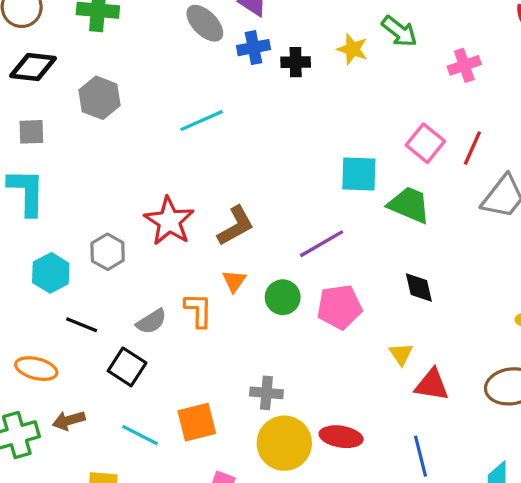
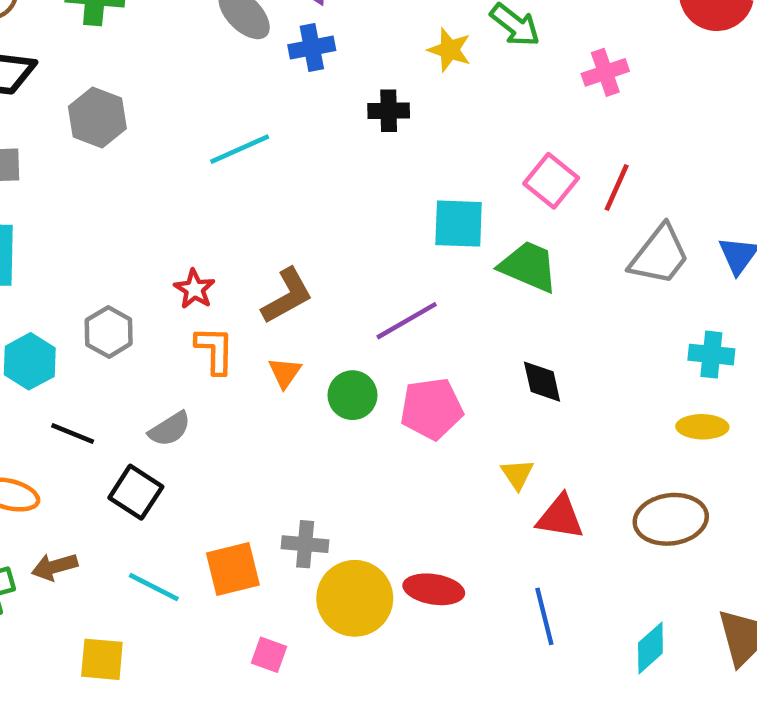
black cross: (296, 62) -> (389, 111), moved
red star: (169, 221) -> (194, 289), size x0.6
orange L-shape: (198, 310) -> (215, 350), moved
gray cross: (266, 393) -> (305, 544), moved

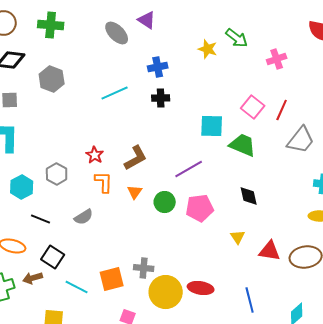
blue cross: (312, 48) -> (158, 67), moved
black cross: (389, 111) -> (161, 98), moved
black square: (136, 492) -> (53, 257), moved
red triangle: (560, 517) -> (270, 251), moved

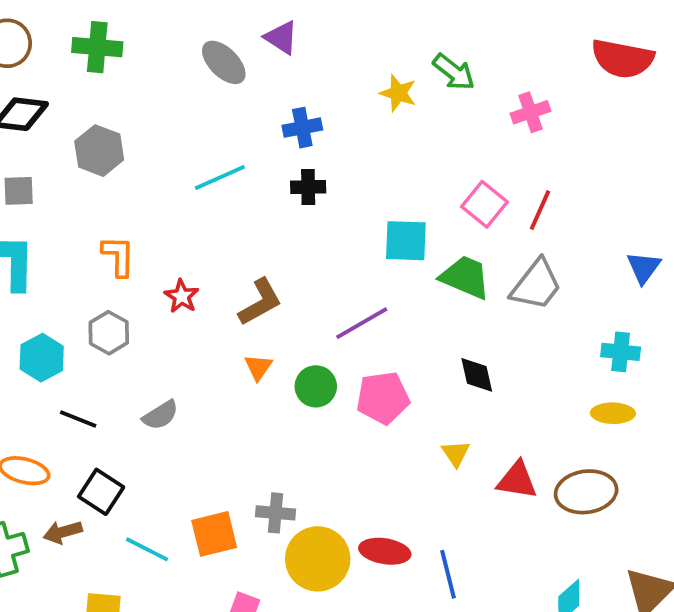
gray trapezoid: (301, 140) -> (536, 285), moved
orange L-shape: (104, 182) -> (118, 256), moved
blue line: (250, 300) -> (448, 574), moved

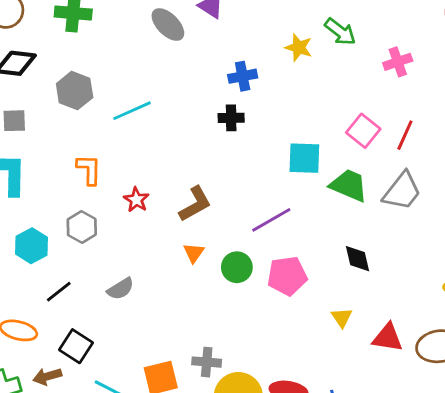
blue cross: (302, 128) -> (243, 76), moved
cyan line: (220, 177) -> (132, 111), moved
black line: (78, 419) -> (59, 292), turned -60

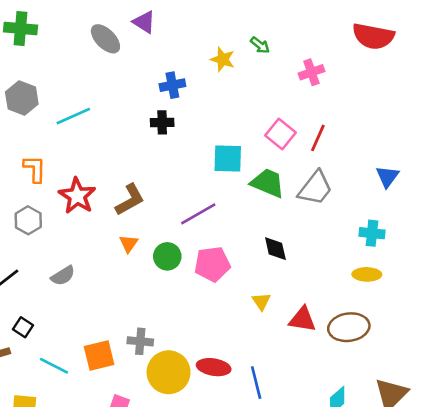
green arrow: (340, 32) -> (260, 45), size x0.7
red star: (136, 200) -> (77, 196), size x1.6
black square: (76, 346) -> (23, 327), size x0.7

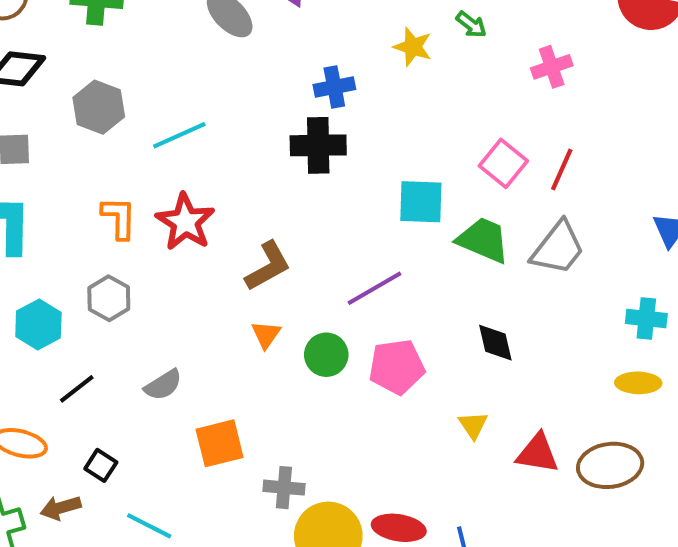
black cross: (162, 122) -> (318, 145), size x1.5
red star: (77, 196) -> (185, 222), moved
orange square: (99, 356) -> (220, 443), moved

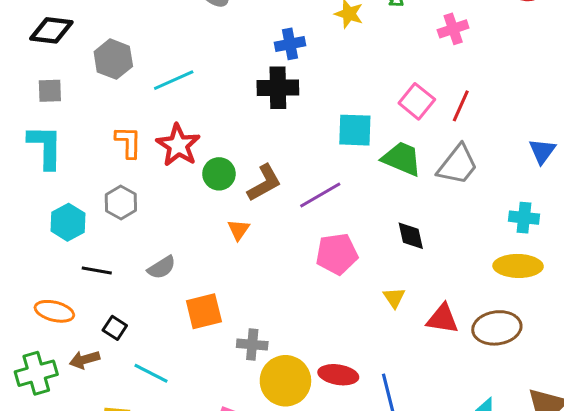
brown L-shape: (268, 266) -> (264, 183), moved
green circle: (326, 355) -> (219, 174), moved
yellow ellipse: (638, 383) -> (518, 266), size x1.4
black line: (77, 389) -> (97, 271), turned 48

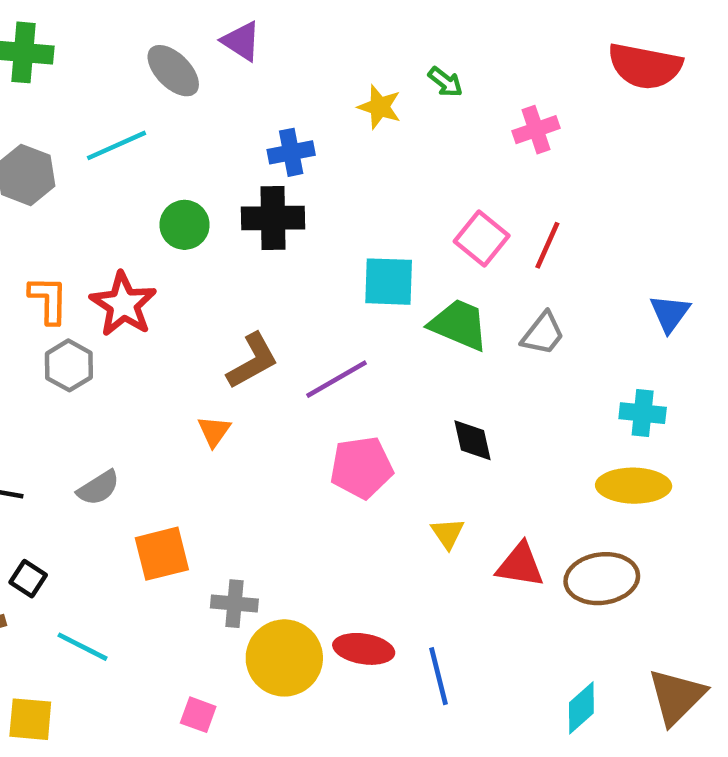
cyan line: (174, 80) -> (117, 145), moved
gray trapezoid: (458, 165) -> (543, 334), size x0.7
green circle: (219, 174) -> (185, 225), moved
gray hexagon: (121, 203) -> (69, 365), moved

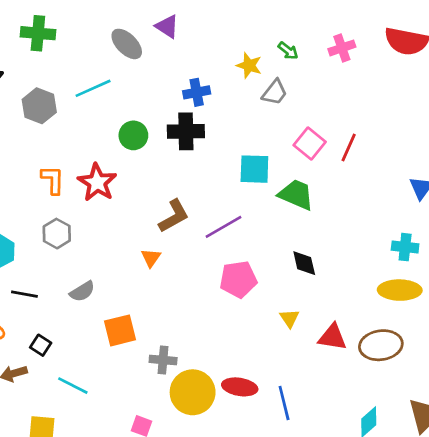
pink cross: (536, 130) -> (342, 48), moved
gray trapezoid: (543, 334) -> (275, 92), moved
gray hexagon: (69, 365) -> (57, 234), moved

